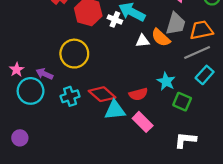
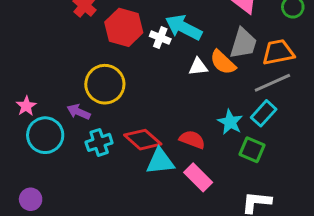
purple arrow: (44, 74) -> (79, 112), moved
cyan rectangle: (205, 75) -> (264, 113), moved
red semicircle: (138, 94) -> (192, 140), turned -144

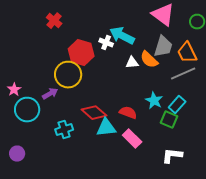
red hexagon: (124, 27) -> (81, 53), moved
orange trapezoid: (278, 52) -> (187, 53), turned -105
purple arrow: (79, 112) -> (50, 94), turned 126
cyan rectangle: (264, 113) -> (177, 105), moved
cyan cross: (99, 142) -> (64, 130), moved

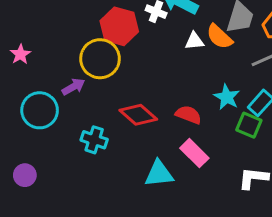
pink star: (14, 90) -> (20, 54), moved
cyan triangle: (106, 128) -> (159, 174), moved
cyan cross: (64, 130) -> (94, 140), turned 36

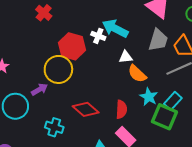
orange semicircle: (219, 37) -> (137, 74), moved
red semicircle: (188, 115) -> (121, 109), turned 72
green square: (249, 125) -> (164, 117), size x1.4

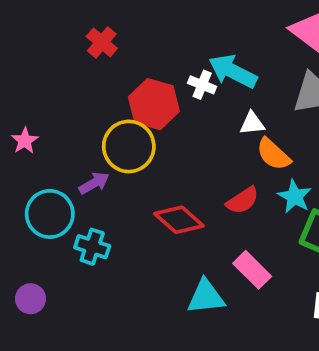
red semicircle: (121, 109) -> (243, 200), moved, turned 54
cyan cross: (54, 127) -> (92, 247), moved

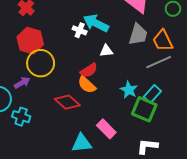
red hexagon: (154, 104) -> (30, 41), moved
orange semicircle: (273, 154) -> (87, 85), moved
red semicircle: (243, 200) -> (89, 70), moved

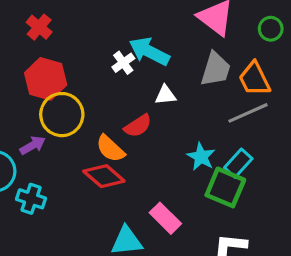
white cross: (80, 30) -> (123, 63), turned 32
orange semicircle: (87, 85) -> (110, 149), moved

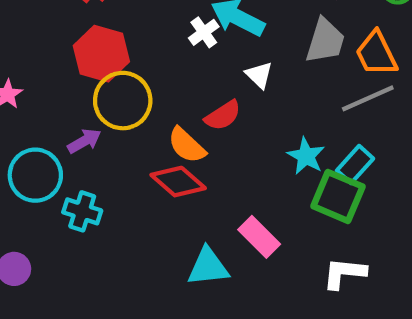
white triangle: (165, 95) -> (259, 75), turned 50

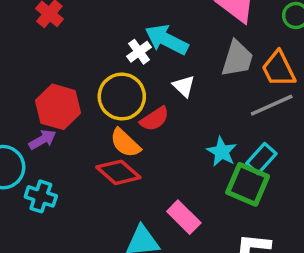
red hexagon: (101, 54) -> (58, 107), moved
yellow circle: (123, 101) -> (122, 97), moved

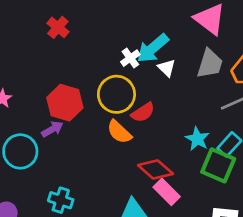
cyan arrow: (167, 40) -> (153, 48), turned -68
white triangle: (184, 86) -> (167, 68), moved
red diamond: (118, 172) -> (155, 170), moved
cyan cross: (41, 196) -> (61, 200), moved

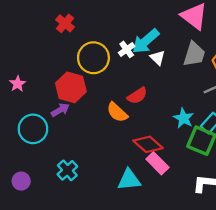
yellow circle: (116, 94) -> (93, 58), moved
cyan cross: (61, 200) -> (67, 170), turned 30

